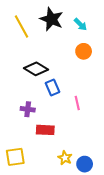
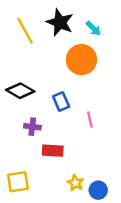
orange circle: (84, 51) -> (81, 60), moved, size x1.6
black diamond: (36, 69) -> (20, 91), moved

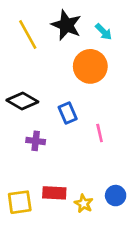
red rectangle: (53, 151) -> (54, 193), moved
blue circle: (98, 190) -> (116, 196), moved

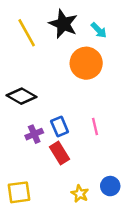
blue rectangle: (68, 113) -> (60, 127), moved
purple cross: (36, 141) -> (34, 134), turned -30
red rectangle: (54, 193) -> (60, 153), moved, turned 55

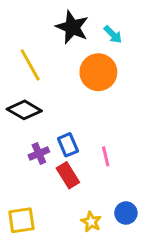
yellow line: (27, 33) -> (30, 65), moved
pink line: (95, 127) -> (106, 156), moved

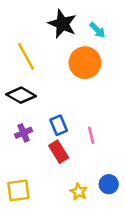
purple cross: (39, 153) -> (23, 133), moved

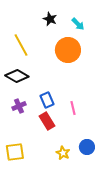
black star: (62, 24) -> (50, 19), size x0.6

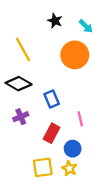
blue rectangle: (47, 100) -> (52, 99), moved
red rectangle: (47, 121) -> (52, 133), turned 60
blue circle: (87, 147) -> (73, 149), moved
yellow square: (15, 152) -> (43, 167), moved

